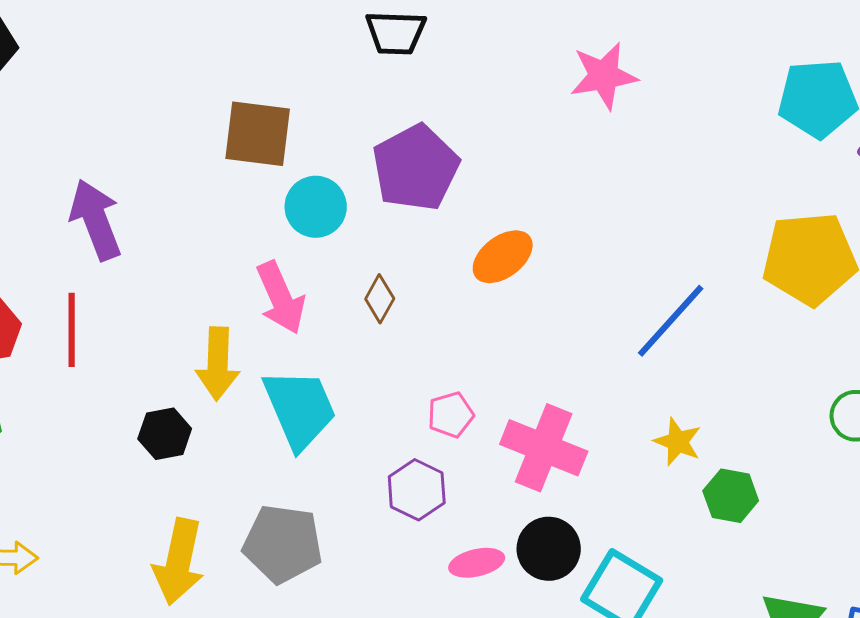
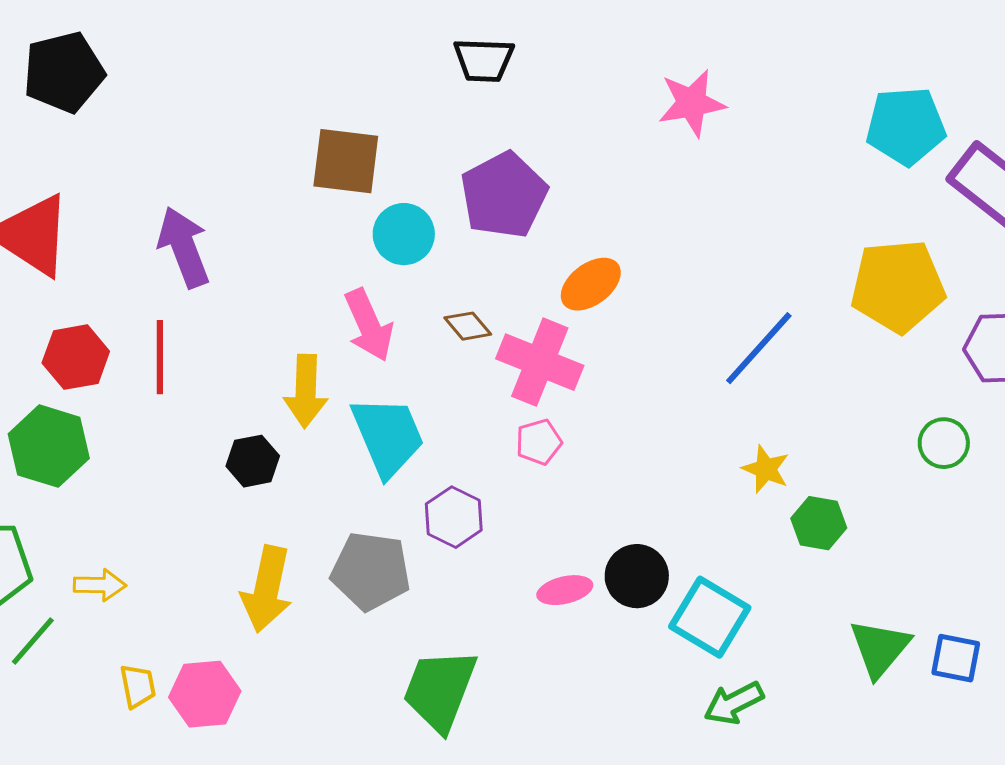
brown diamond: (380, 299) -> (468, 326), turned -69
pink cross: (544, 448) -> (540, 362), moved
purple hexagon: (417, 490) -> (454, 517), moved

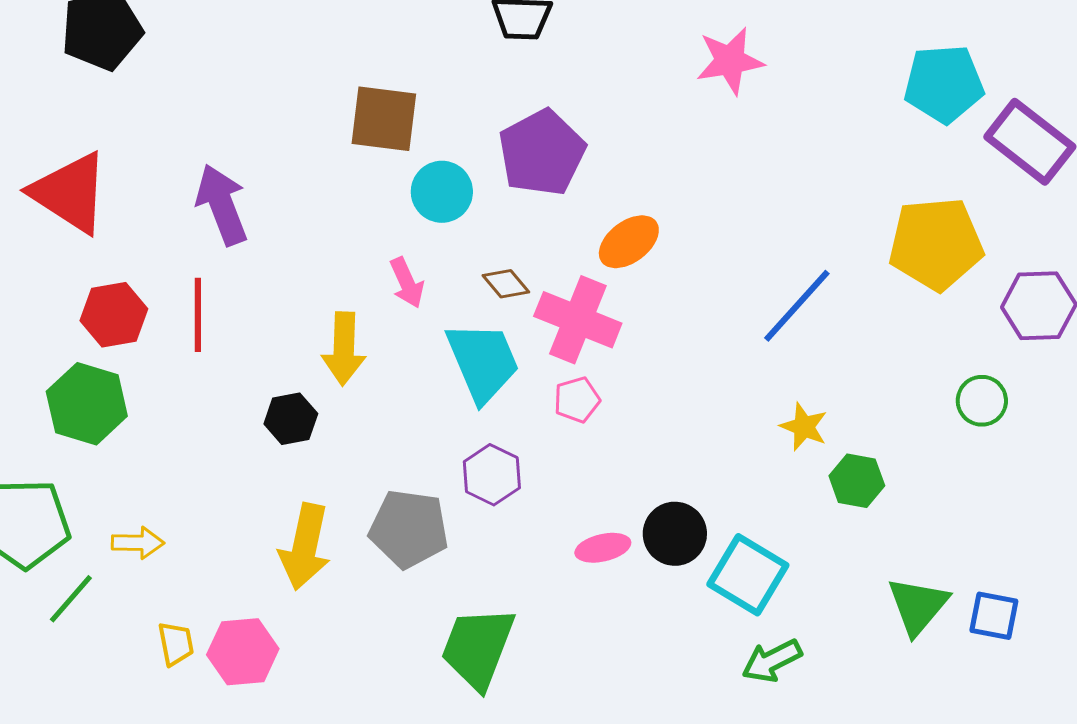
pink arrow: (369, 325) -> (407, 283), size x0.7
cyan trapezoid: (388, 436) -> (483, 362), moved

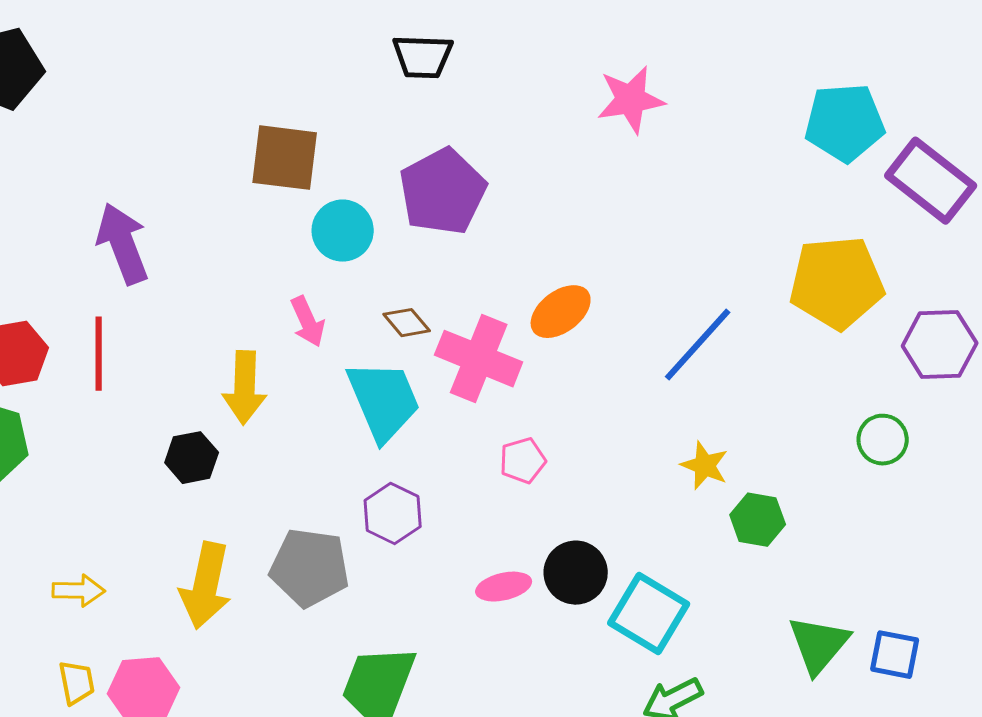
orange ellipse: (629, 242) -> (561, 312), moved
pink pentagon: (577, 400) -> (523, 461), moved
yellow arrow: (138, 543) -> (79, 591), moved

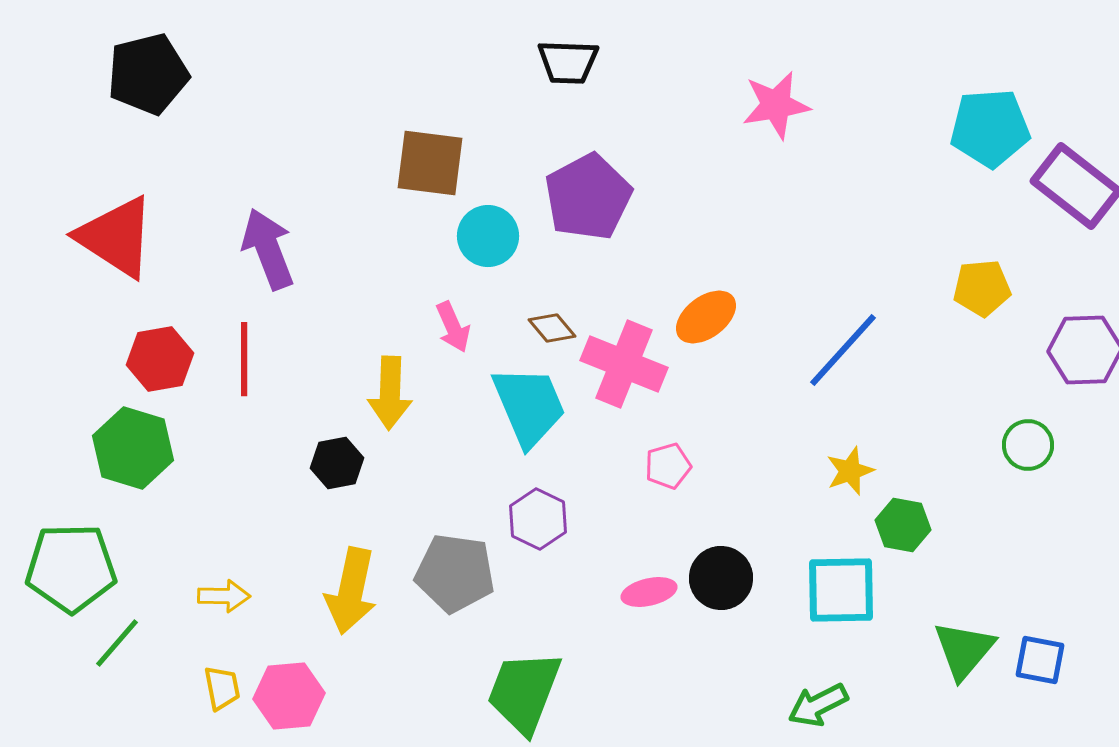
yellow pentagon: (837, 283) -> (982, 288), size x0.6
yellow star: (705, 466) -> (850, 471), turned 30
cyan square: (649, 614) -> (841, 590), moved, turned -32

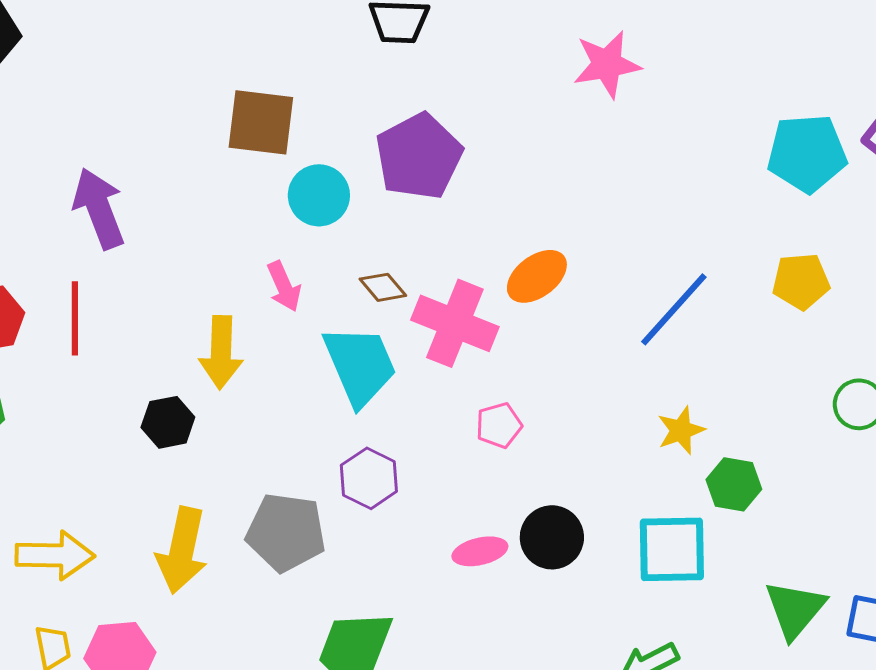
cyan pentagon: (990, 128) -> (807, 153), moved
yellow pentagon: (982, 288) -> (801, 281), moved
yellow arrow: (224, 596) -> (55, 555), size x1.5

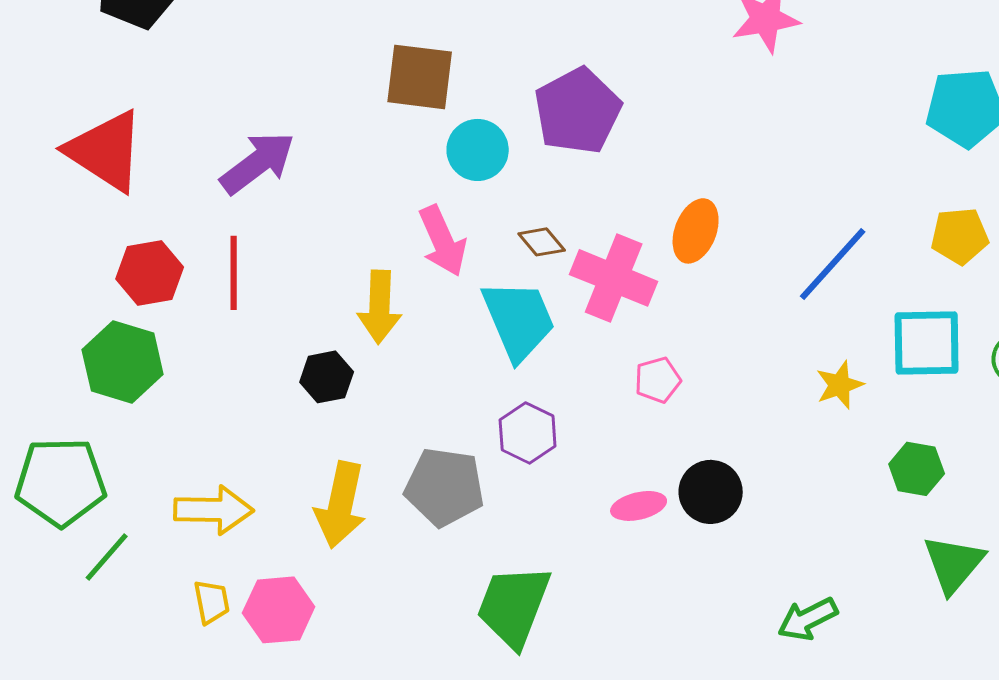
purple arrow: (99, 208) -> (258, 163), turned 74
orange ellipse: (537, 276) -> (696, 231), turned -32
pink arrow: (284, 286) -> (443, 241), size x1.4
green hexagon: (734, 484) -> (917, 469), moved
cyan square: (672, 549) -> (927, 343), moved

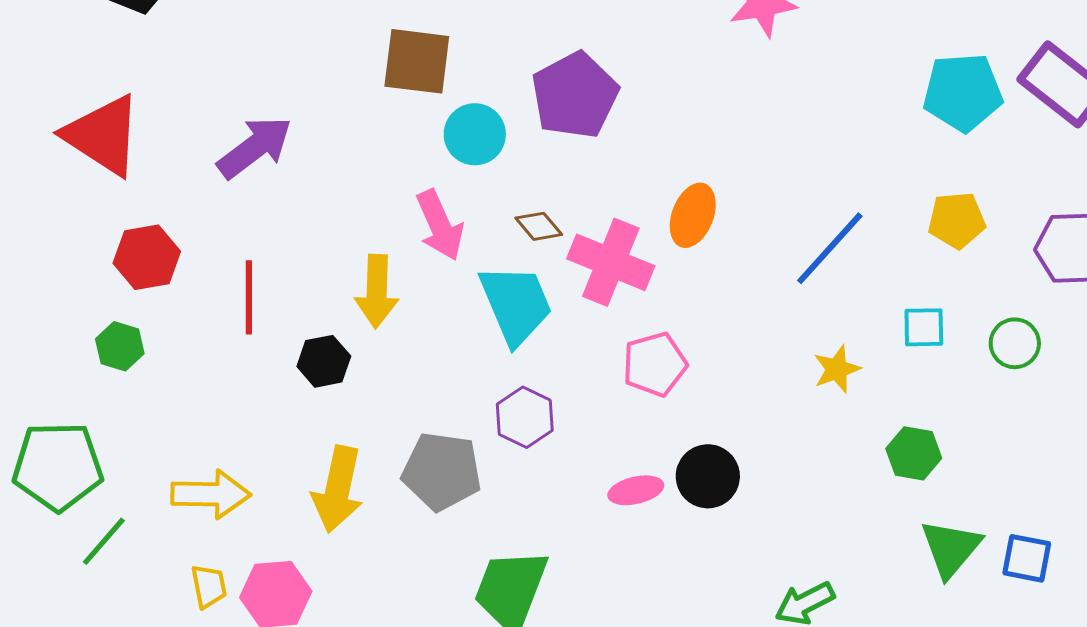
red line: (234, 273) -> (249, 297), moved
cyan square: (927, 343) -> (924, 327), size x0.6
green hexagon: (123, 362) -> (120, 346), size x0.6
pink pentagon: (658, 380) -> (655, 364), size x1.4

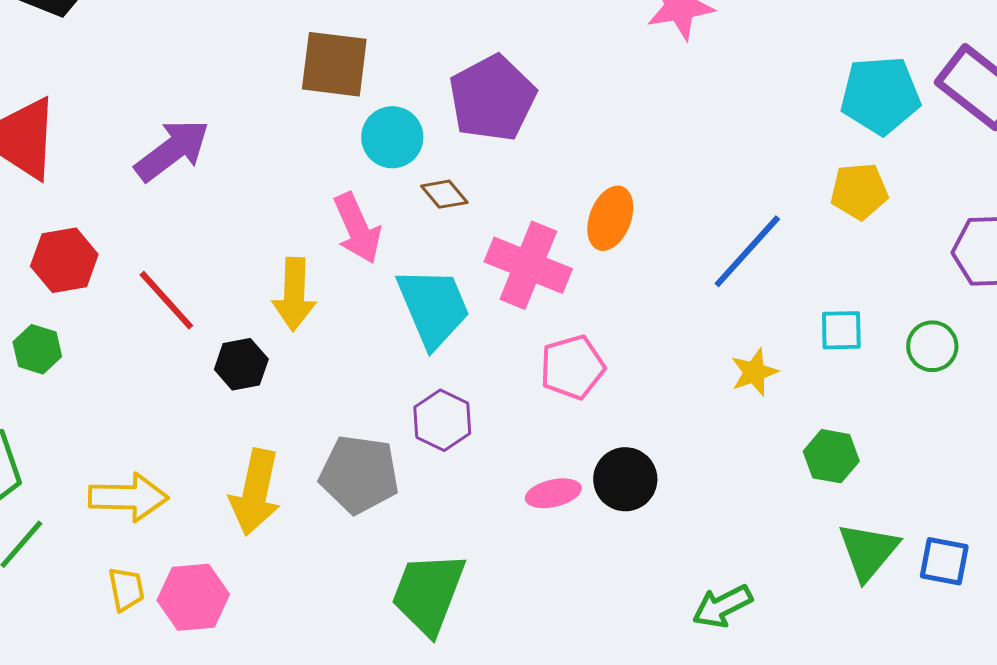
yellow pentagon: (957, 220) -> (859, 191), moved
brown diamond: (539, 226) -> (444, 194), moved
red line: (249, 297) -> (166, 300), turned -42

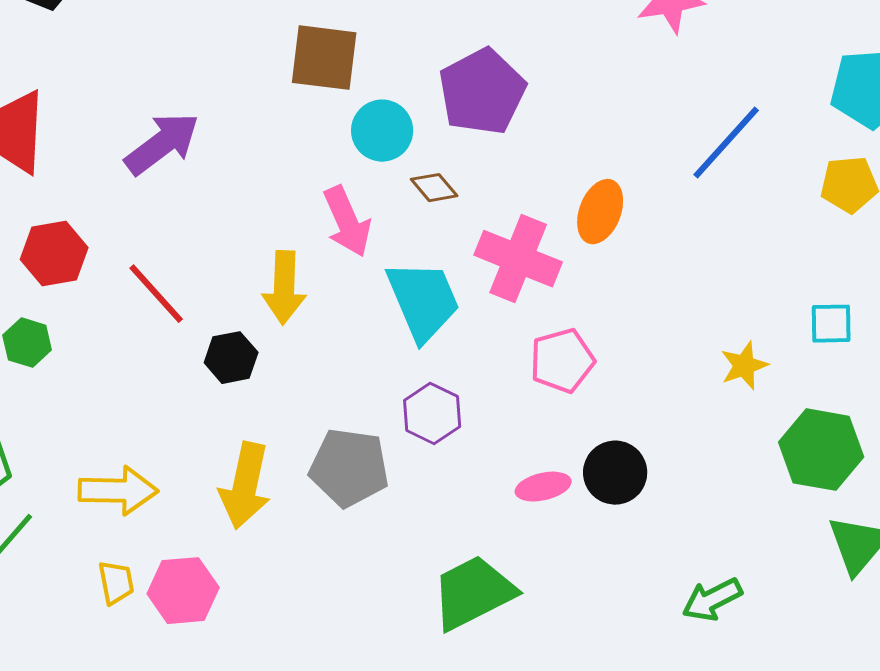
blue line: (747, 251) -> (726, 143), moved
green hexagon: (831, 456) -> (821, 450), size x1.5
green trapezoid: (428, 593) -> (473, 593), moved, turned 42

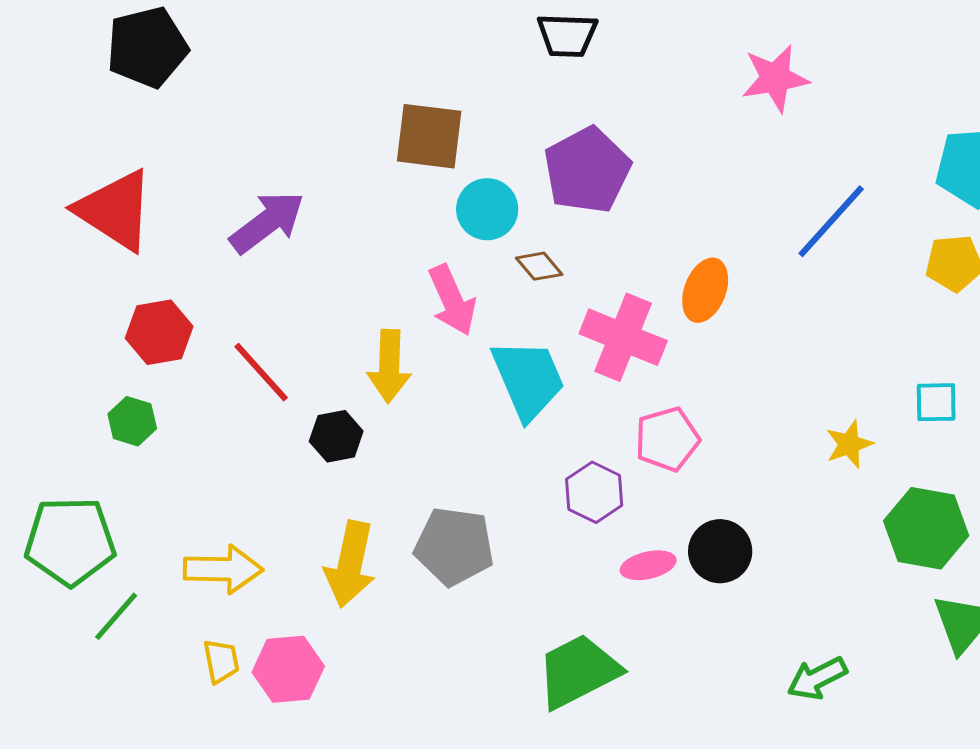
purple hexagon: (432, 414) -> (594, 492), moved

